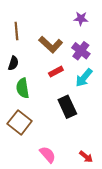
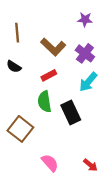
black semicircle: (13, 63) -> (14, 67), turned 104
red rectangle: (56, 72) -> (49, 75), moved
green semicircle: (23, 88) -> (44, 102), moved

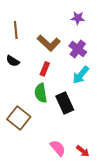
red rectangle: (49, 75) -> (45, 69), turned -40
pink semicircle: (50, 163) -> (58, 148), moved

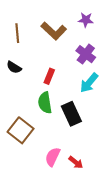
brown L-shape: (49, 43) -> (54, 31), moved
pink semicircle: (58, 148) -> (53, 157), moved, turned -114
red arrow: (83, 151) -> (76, 162), moved

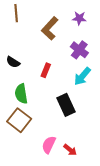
brown L-shape: (54, 31) -> (50, 28), turned 90
brown line: (17, 33) -> (16, 13), moved
green semicircle: (45, 103) -> (21, 94), moved

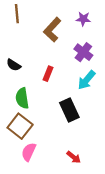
pink semicircle: (49, 145) -> (29, 152), moved

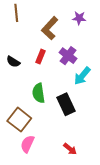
purple cross: (83, 52) -> (68, 56), moved
red rectangle: (48, 74) -> (41, 57), moved
green semicircle: (22, 98) -> (39, 93), moved

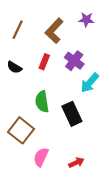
brown line: (16, 13) -> (18, 30), moved, turned 30
pink semicircle: (27, 144) -> (41, 157), moved
red arrow: (70, 149) -> (76, 163), turned -64

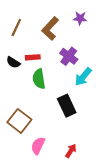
red rectangle: (44, 62) -> (33, 57), moved, turned 64
green semicircle: (42, 102) -> (39, 79), moved
red arrow: (76, 163) -> (71, 151), turned -32

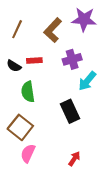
purple star: (80, 18) -> (84, 19), size x1.6
purple cross: (69, 56) -> (72, 59), turned 36
green semicircle: (39, 79) -> (28, 92), moved
pink semicircle: (38, 146) -> (28, 153), moved

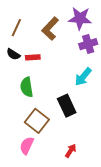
purple cross: (72, 59) -> (88, 44), moved
black semicircle: (14, 66) -> (13, 54), moved
brown square: (20, 127) -> (37, 121), moved

